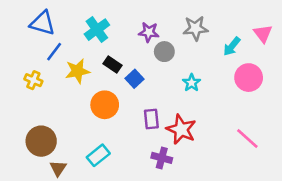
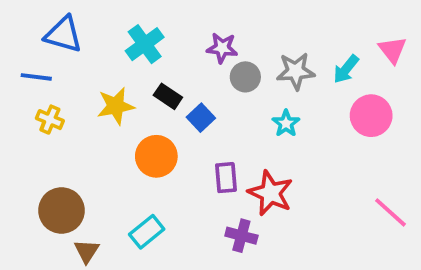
gray star: (195, 28) -> (296, 71), moved
blue line: (54, 52) -> (36, 77), moved, turned 60
pink line: (247, 138) -> (390, 212), moved

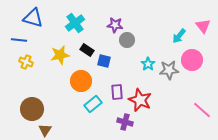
gray star: (296, 71) -> (169, 70), moved
blue square: (201, 118) -> (104, 61), turned -32
cyan rectangle: (147, 232) -> (93, 104), moved

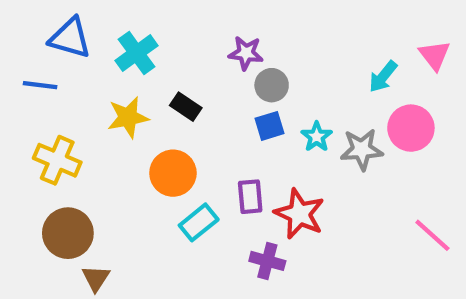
cyan cross: (75, 23) -> (137, 53), moved
blue square: (104, 61) -> (269, 126), moved, turned -32
yellow cross: (26, 62) -> (57, 160), moved, size x1.5

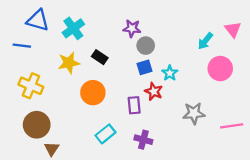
gray star: (362, 150) -> (194, 113), moved
red star: (299, 214) -> (154, 91), moved, size x0.7
cyan rectangle: (199, 222) -> (105, 134), moved
pink line: (432, 235) -> (232, 126), turned -50

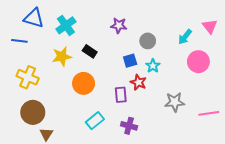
gray circle: (146, 46) -> (148, 41), moved

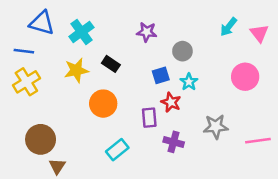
cyan arrow: (185, 37) -> (229, 27), moved
yellow cross: (28, 77) -> (26, 82), moved, turned 35
purple cross: (129, 126) -> (174, 142), moved

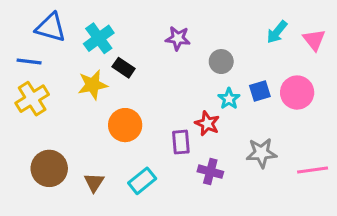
black rectangle: (111, 64) -> (124, 68), moved
blue square: (161, 75) -> (260, 91), moved
brown triangle: (57, 166) -> (94, 182), moved

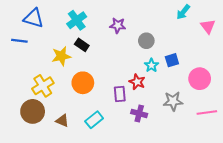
cyan arrow: (277, 32) -> (183, 12), moved
cyan cross: (99, 38) -> (77, 20), moved
pink circle: (297, 93) -> (200, 79), moved
yellow cross: (32, 99) -> (43, 86), moved
brown triangle: (94, 182) -> (62, 121), turned -40

